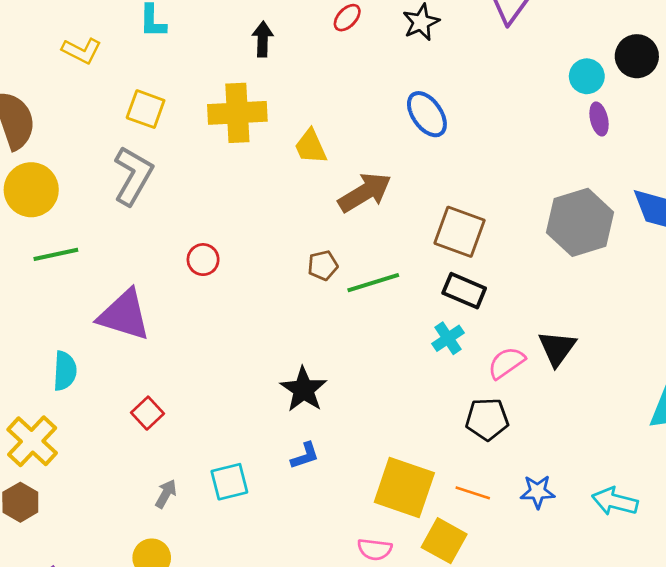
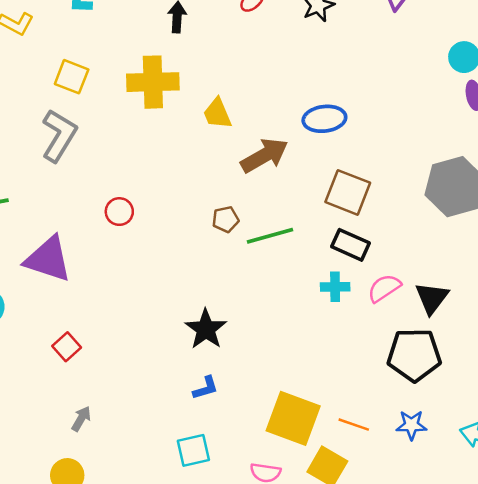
blue ellipse: (427, 114) -> (324, 119), moved, turned -63
cyan cross: (448, 338) -> (335, 287), turned 32
pink semicircle: (506, 363) -> (384, 288), moved
black pentagon: (487, 419) -> (414, 355), moved, size x1.4
cyan square: (229, 482) -> (193, 450), moved

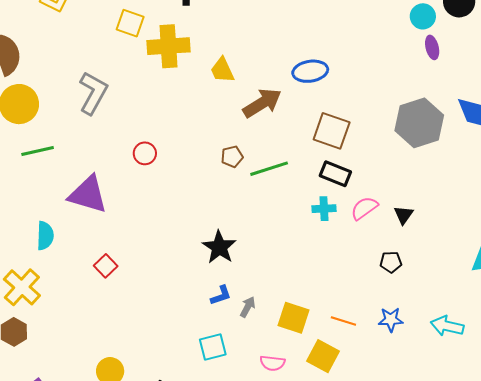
yellow square: (72, 77) -> (130, 23), moved
black triangle: (432, 298) -> (404, 215), size x0.7
black pentagon: (414, 355) -> (391, 262), size x0.5
yellow square: (293, 418) -> (294, 318), size x0.7
gray arrow: (81, 419) -> (248, 307), moved

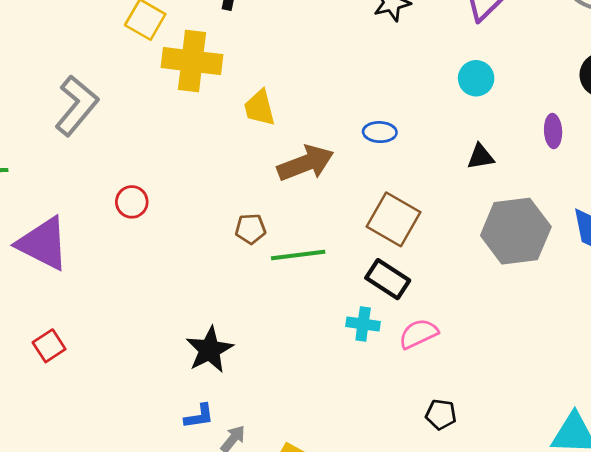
cyan circle: (423, 16) -> (476, 78), moved
blue ellipse: (310, 71) -> (380, 132), size x0.7
black triangle: (404, 215) -> (480, 157), moved, turned 35

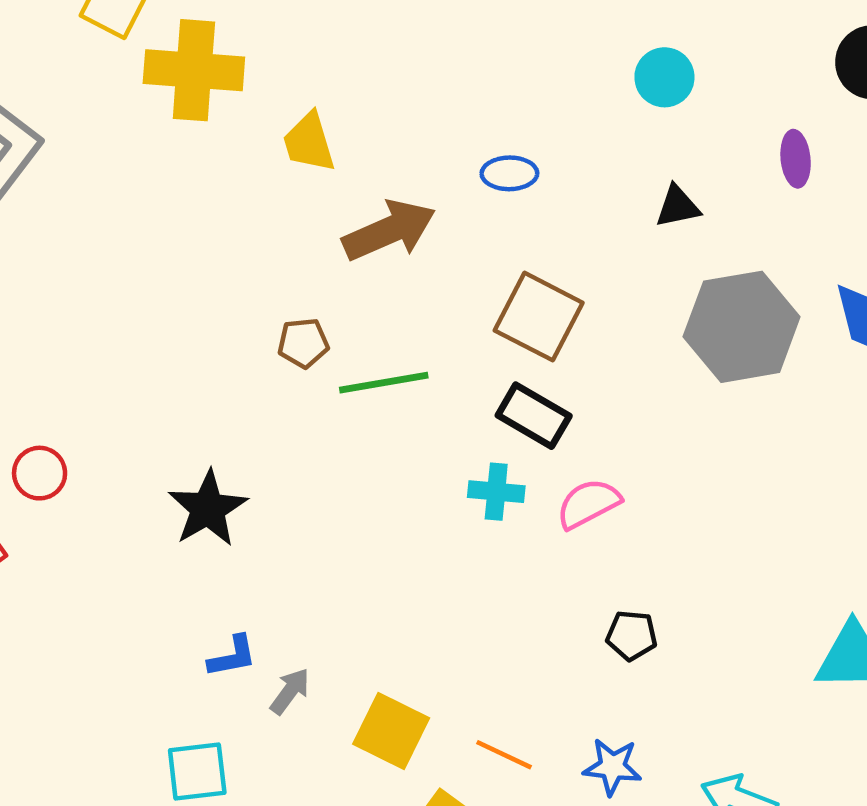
red circle: (132, 202) -> (40, 473), moved
black star: (209, 350) -> (208, 509), moved

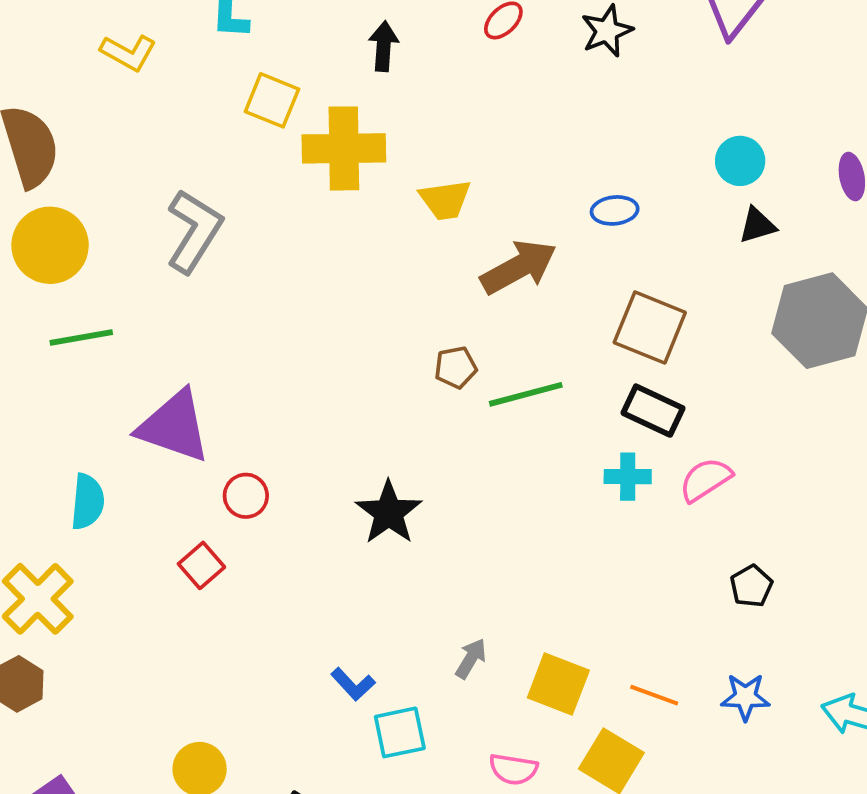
cyan circle: (664, 77) -> (740, 161), moved
yellow trapezoid: (309, 142) -> (445, 200), turned -76
black pentagon: (632, 635) -> (751, 586), turned -30
blue L-shape: (232, 656) -> (353, 684), moved, turned 63

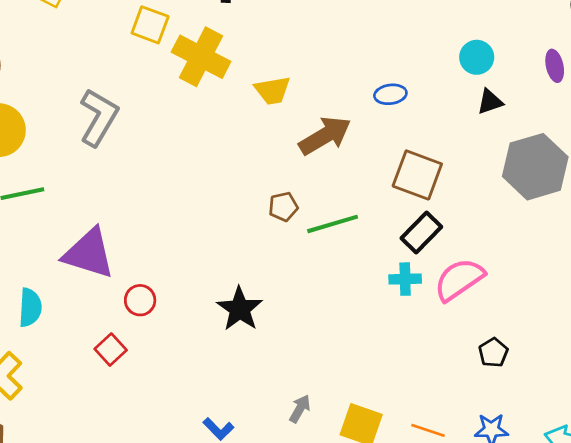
yellow cross: (344, 148) -> (201, 57), turned 30
black rectangle: (653, 411) -> (421, 233), turned -69
pink semicircle: (705, 480) -> (459, 280), size x1.4

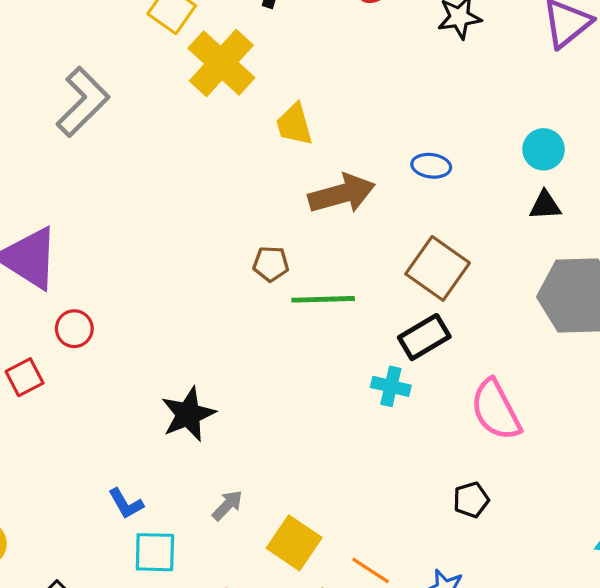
yellow trapezoid: (272, 90) -> (294, 124), turned 69
pink semicircle: (459, 280) -> (496, 410), moved, turned -98
black star: (240, 309) -> (188, 414), moved

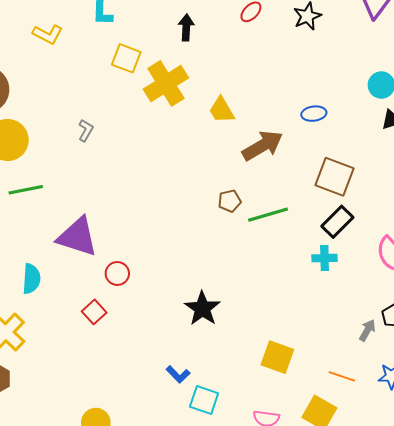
yellow cross: (221, 63) -> (166, 83), turned 30
gray L-shape: (83, 102) -> (86, 130), size x0.5
gray arrow: (227, 505) -> (367, 330), moved
yellow square: (294, 543) -> (277, 357), moved
cyan square: (155, 552) -> (204, 400), turned 32

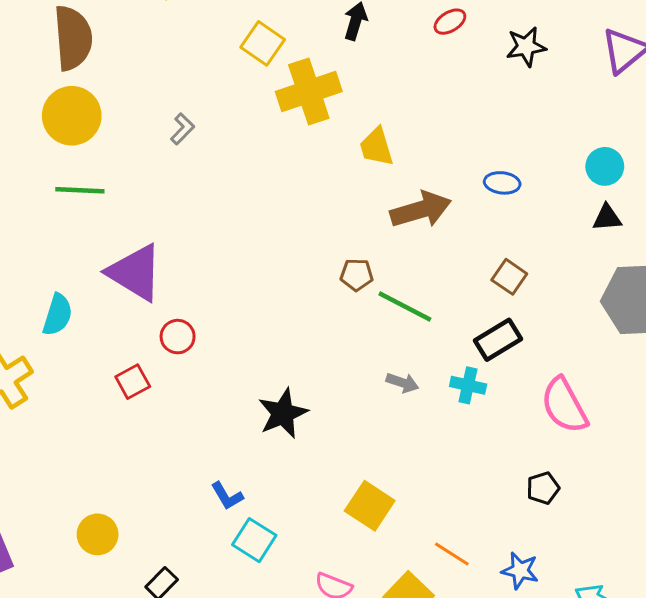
brown square: (335, 177) -> (509, 277), size x0.6
green line: (268, 215) -> (405, 307), turned 30
gray arrow: (367, 330) -> (402, 383), moved, turned 65

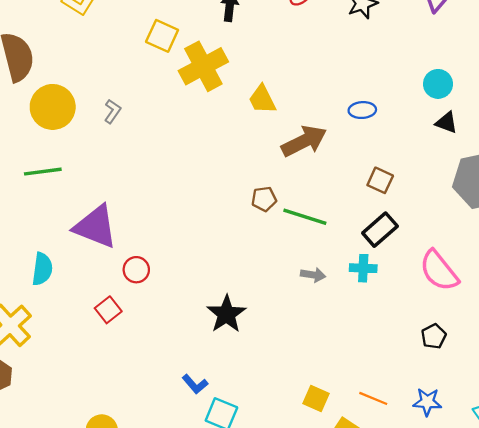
yellow circle: (72, 116) -> (53, 107), moved
black triangle: (607, 218) -> (447, 123), turned 35
yellow square: (370, 506) -> (316, 399), moved, size x0.7

